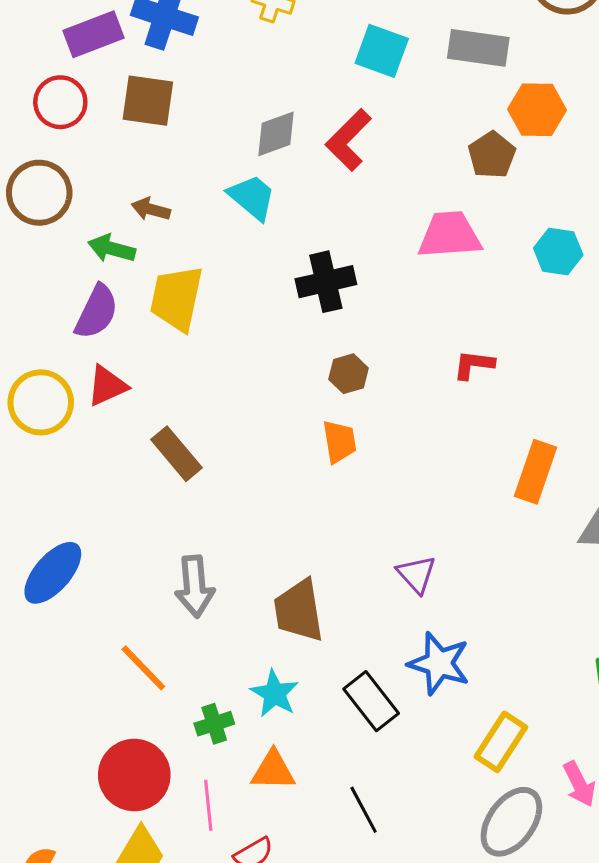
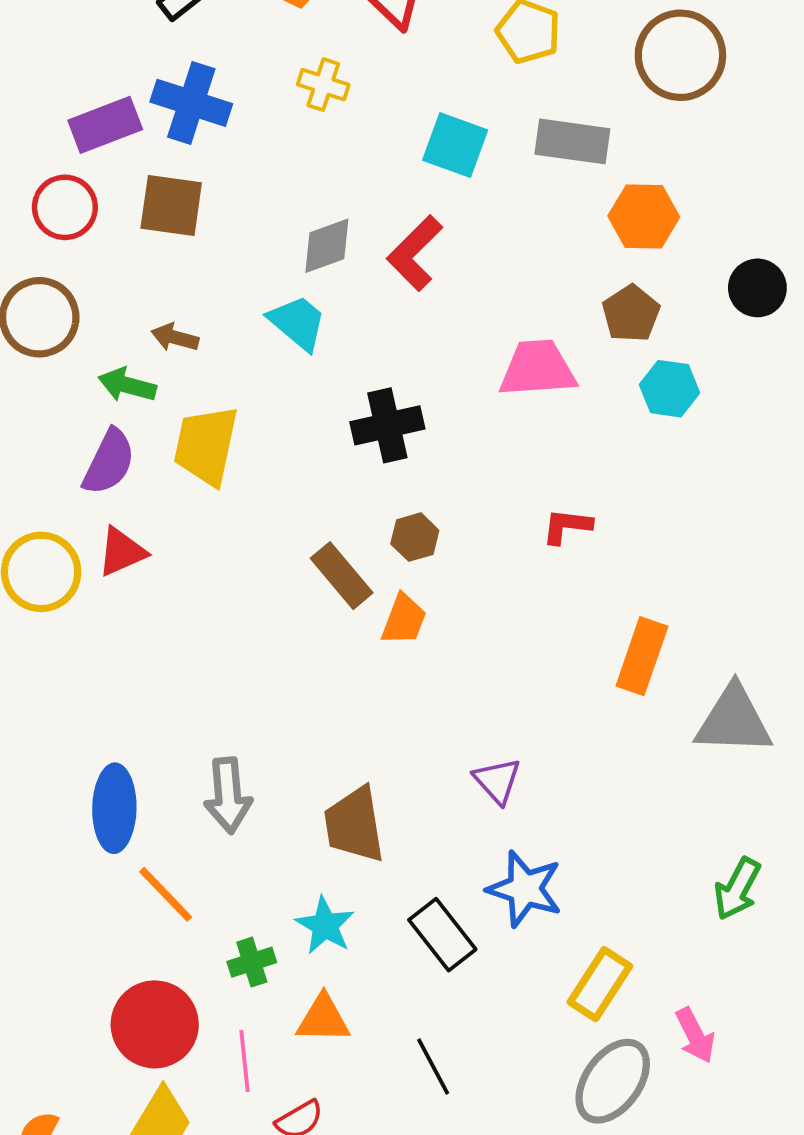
brown pentagon: (492, 155) -> (631, 314), moved
orange trapezoid: (339, 442) -> (404, 620), turned 30
brown rectangle: (177, 454) -> (342, 576), moved
blue ellipse: (53, 573) -> (114, 808), moved, turned -40

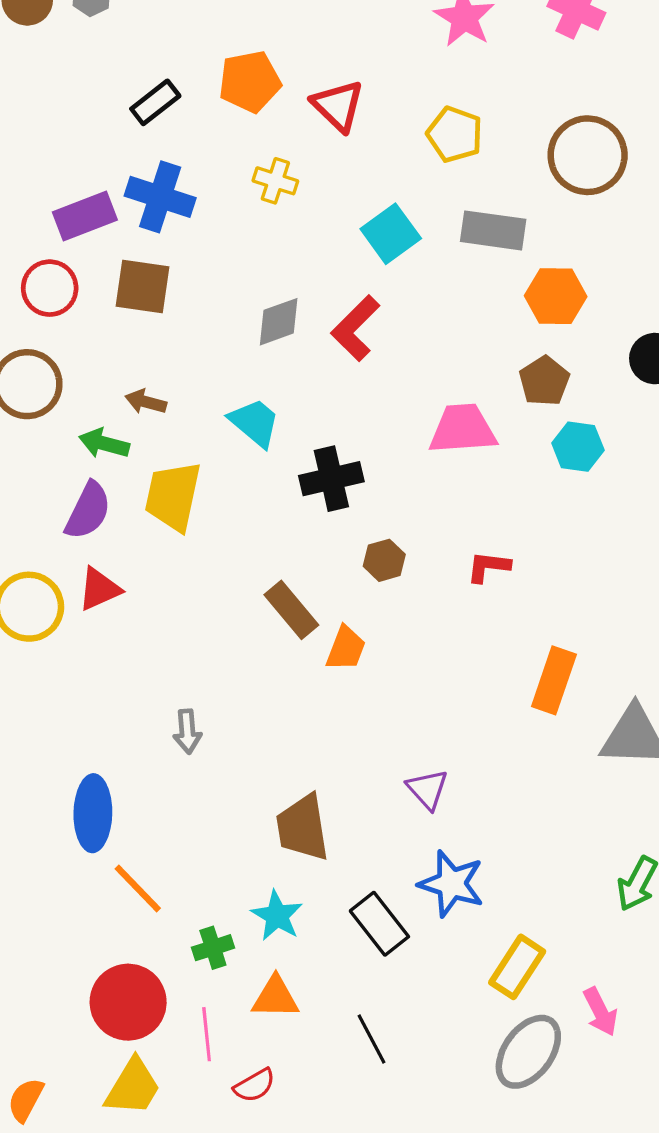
cyan square: (455, 145) -> (391, 234), turned 34
cyan trapezoid: (298, 323) -> (255, 423), moved
brown hexagon: (415, 537) -> (384, 560), moved
gray arrow: (228, 795) -> (187, 732), moved, size x0.7

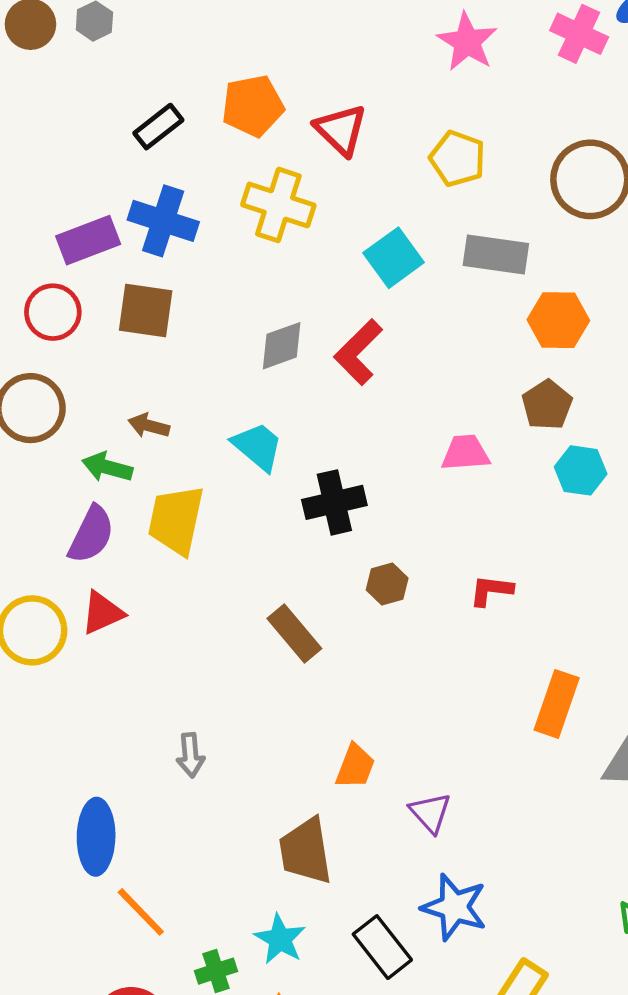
yellow cross: (275, 181) -> (278, 205), size x1.6
pink trapezoid: (463, 429) -> (466, 453), size x0.7
orange trapezoid: (346, 648) -> (355, 766), moved

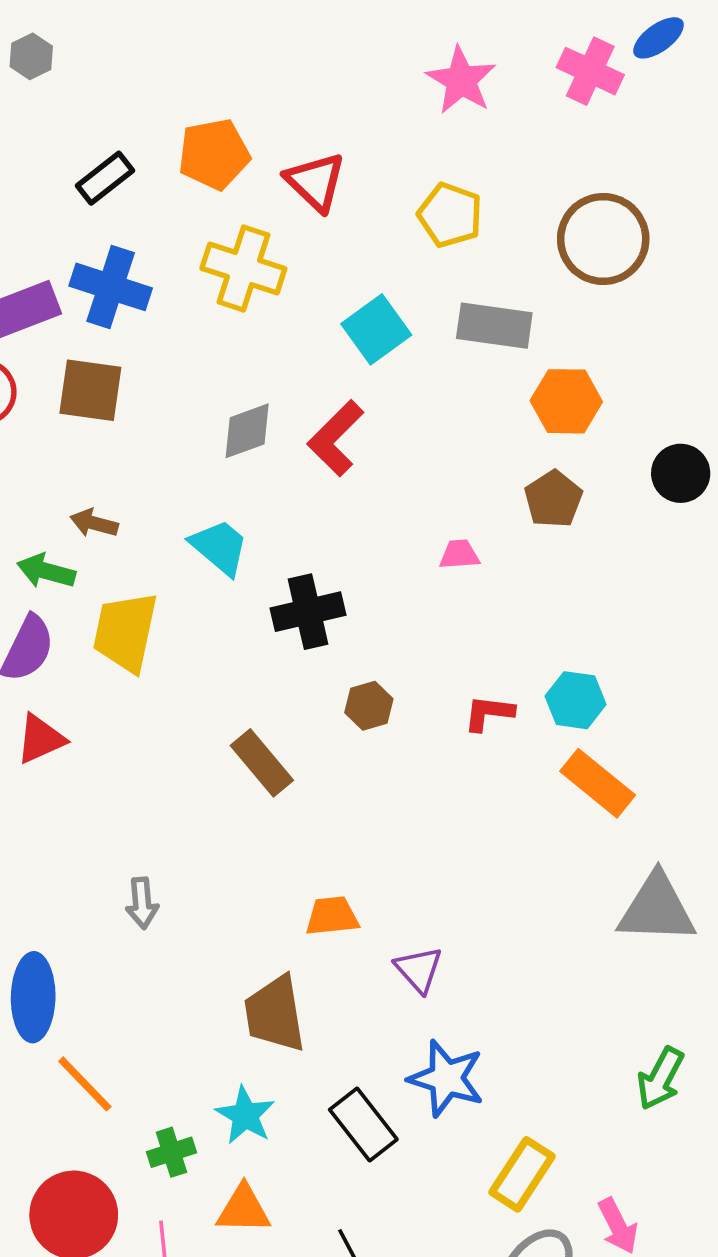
pink trapezoid: (466, 453) -> (459, 554), size x0.7
cyan hexagon: (581, 470) -> (576, 700), moved
orange rectangle: (557, 704) -> (598, 783), moved, turned -70
orange trapezoid: (355, 766) -> (332, 916), turned -117

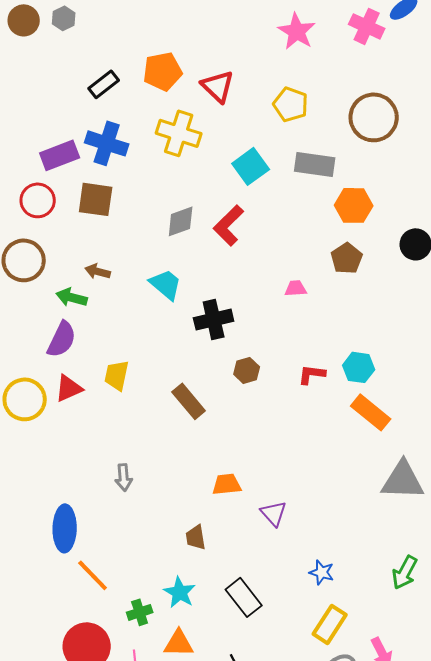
yellow trapezoid: (125, 632) -> (117, 375), moved, size x0.7
brown trapezoid: (275, 1014) -> (196, 537), size x0.6
blue star: (446, 1078) -> (322, 572), moved, size x0.6

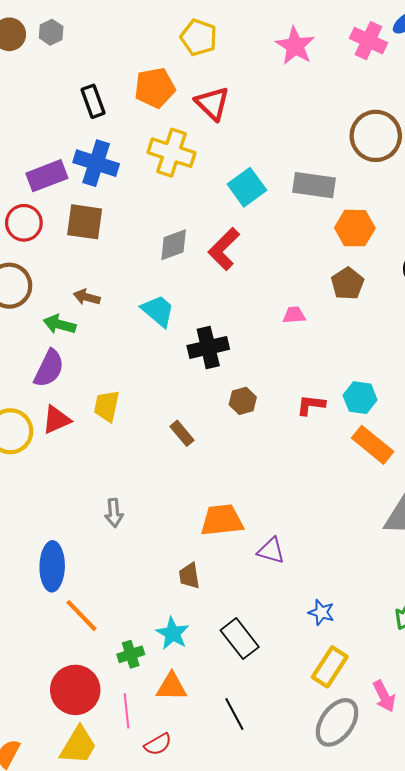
black rectangle: (104, 84) -> (93, 101), turned -72
yellow pentagon: (291, 104) -> (199, 37), moved
brown rectangle: (189, 401) -> (182, 433), size x0.7
orange trapezoid: (227, 484) -> (222, 520), size x1.4
purple triangle: (274, 513) -> (271, 551), turned -32

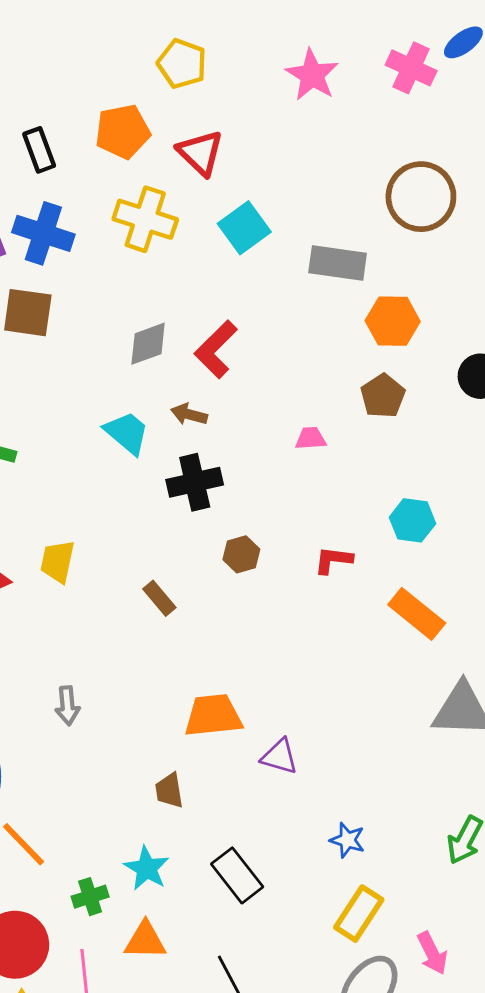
cyan square: (247, 187) -> (244, 228), moved
brown arrow: (87, 297) -> (189, 414), moved
cyan hexagon: (360, 398) -> (412, 520), moved

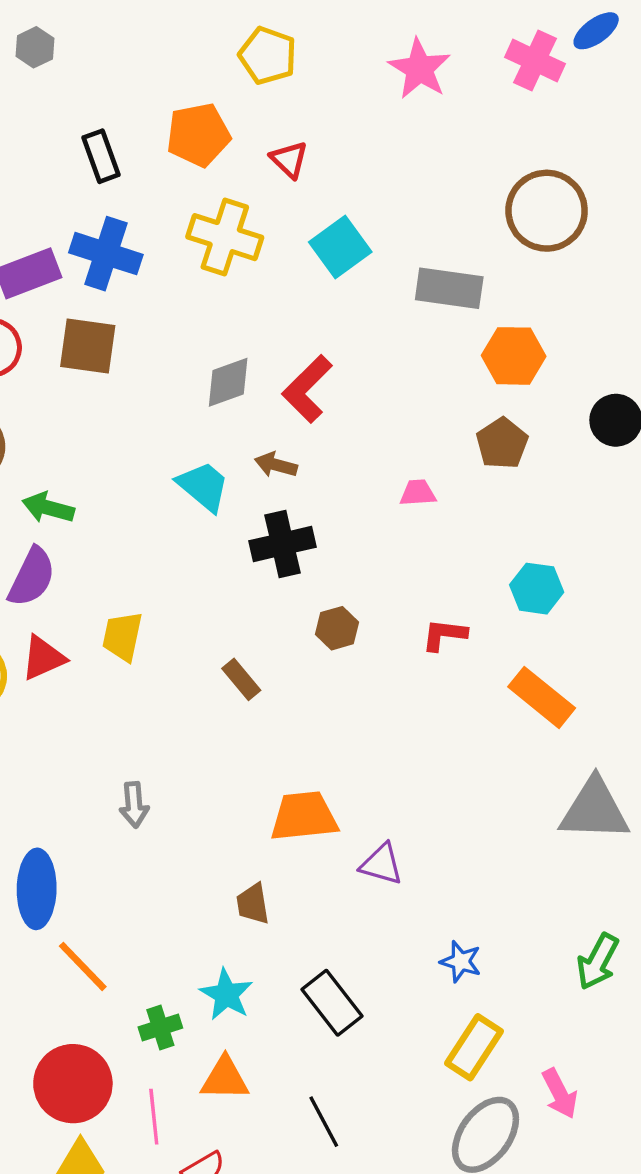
red triangle: (200, 153) -> (289, 160), size x0.7

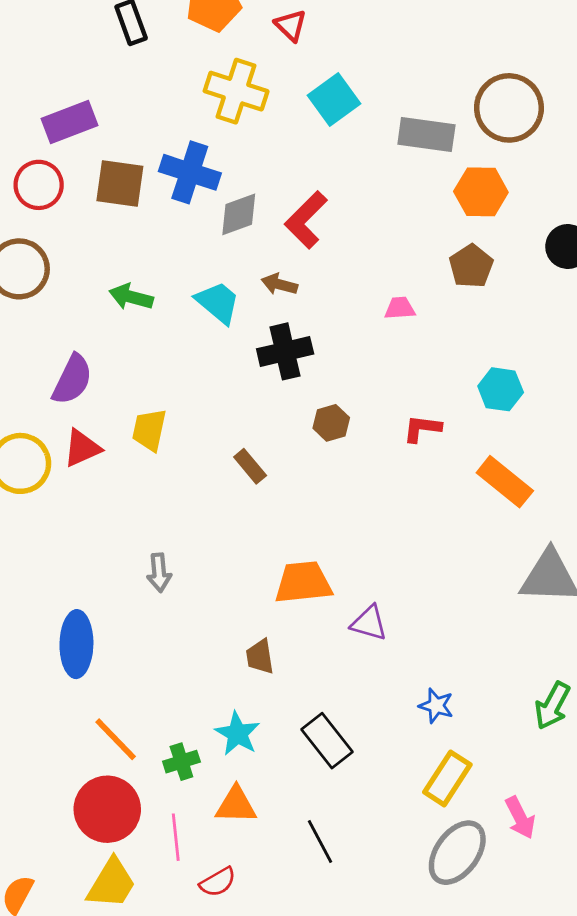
brown circle: (547, 211) -> (509, 108), moved
blue cross: (106, 254) -> (190, 172), moved
green arrow: (48, 508) -> (131, 297), moved
orange line: (83, 966) -> (116, 739), moved

